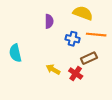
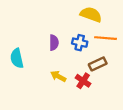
purple semicircle: (49, 21) -> (54, 43), moved

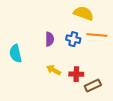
brown rectangle: (98, 64) -> (93, 86), moved
red cross: (83, 81) -> (76, 74), turned -32

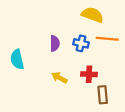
red cross: (76, 74) -> (89, 74), moved
brown rectangle: (93, 86) -> (103, 95), turned -70

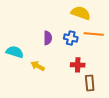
cyan semicircle: (17, 59) -> (15, 52), turned 120
yellow arrow: (59, 78) -> (38, 66), moved

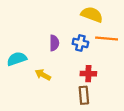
cyan semicircle: (15, 52) -> (17, 59), turned -36
brown rectangle: (90, 83) -> (84, 95), moved

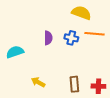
red cross: (88, 74) -> (98, 86), moved
yellow arrow: (43, 75) -> (38, 82), moved

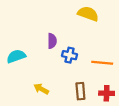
orange line: (94, 34) -> (102, 63), moved
blue cross: (71, 38) -> (70, 55), moved

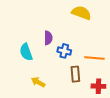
cyan semicircle: (16, 56) -> (26, 52), moved, turned -90
brown rectangle: (80, 91) -> (75, 74), moved

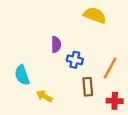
cyan semicircle: (26, 52) -> (22, 75), moved
orange line: (94, 58) -> (110, 68), turned -66

